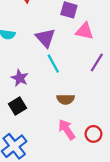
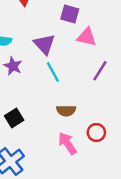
purple star: (20, 78) -> (13, 66), moved
red circle: (93, 134) -> (96, 132), moved

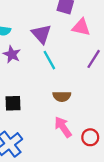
black square: (14, 118) -> (13, 103), turned 30
red circle: (96, 132) -> (90, 137), moved

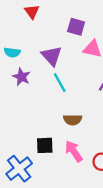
black square: (13, 103) -> (45, 145), moved

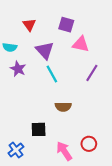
red triangle: (32, 12) -> (29, 25), moved
pink arrow: (74, 151) -> (64, 151), moved
blue cross: (19, 169) -> (16, 150), size x0.7

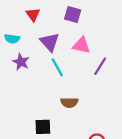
pink triangle: (81, 44) -> (81, 45), moved

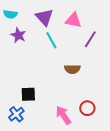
brown semicircle: (69, 103) -> (72, 69), moved
black square: (43, 127) -> (28, 94), moved

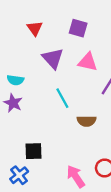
cyan semicircle: (10, 14) -> (15, 80), moved
purple star: (18, 35) -> (13, 103), moved
cyan line: (51, 40) -> (62, 98), moved

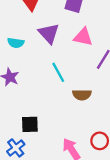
cyan semicircle: (15, 80) -> (16, 43), moved

